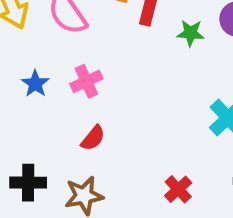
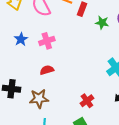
red semicircle: (93, 138) -> (47, 70), turned -152

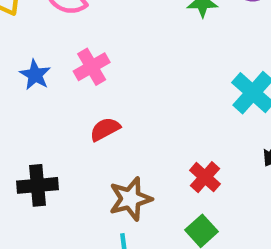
brown star: (39, 99) -> (130, 199), moved

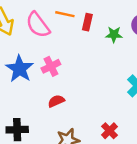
blue star: (35, 75) -> (20, 69), size x1.6

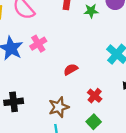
red semicircle: (56, 101) -> (71, 69), moved

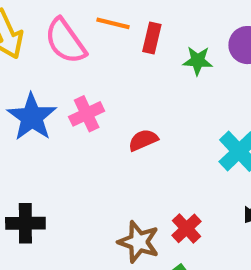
red semicircle: (71, 69) -> (143, 140), moved
brown star: (59, 107) -> (139, 242), moved, turned 30

